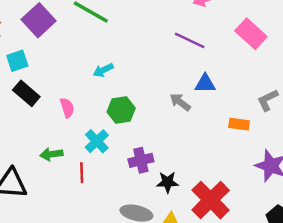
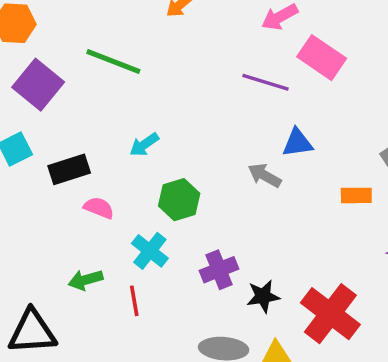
pink rectangle: (251, 34) -> (322, 58), moved
black rectangle: (26, 93) -> (69, 169), moved, turned -50
pink semicircle: (67, 108) -> (99, 208), turned -42

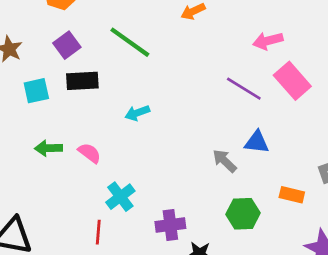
purple square: (38, 85) -> (67, 45), size x0.7
black rectangle: (69, 169) -> (82, 81), moved
green hexagon: (179, 200) -> (243, 214), moved
green arrow: (86, 280) -> (48, 148), moved

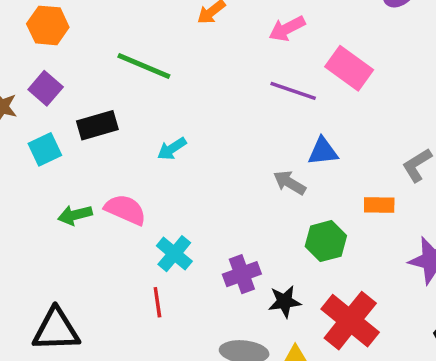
pink arrow: (268, 41) -> (287, 29), moved
purple square: (67, 45) -> (46, 88), moved
pink semicircle: (89, 153) -> (125, 210), size x1.4

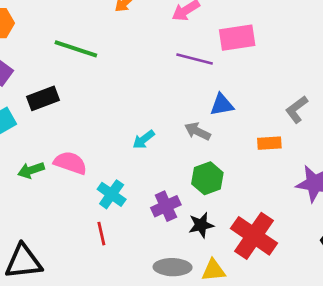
pink rectangle: (349, 68) -> (237, 38), turned -40
cyan arrow: (172, 149) -> (144, 140), moved
green hexagon: (326, 241) -> (207, 178), moved

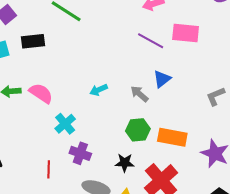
blue triangle: (222, 105) -> (162, 79), turned -42
orange rectangle: (269, 143) -> (172, 137), moved, size x1.6
purple cross: (166, 206) -> (80, 153), moved, turned 30
red line: (101, 234) -> (49, 169), moved

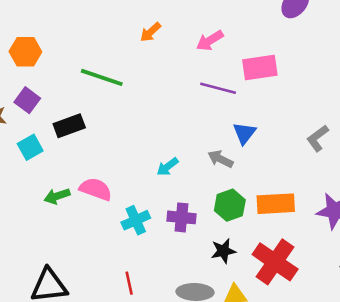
cyan cross: (65, 124) -> (136, 220), turned 30
purple cross: (80, 153) -> (182, 217), moved

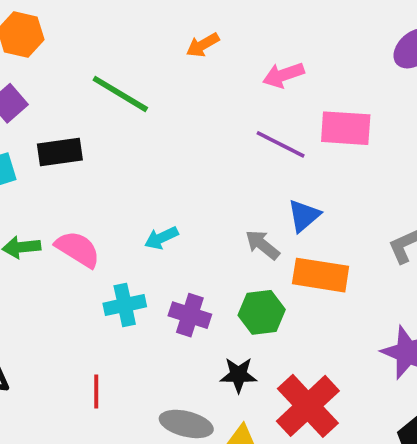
cyan arrow: (168, 167) -> (161, 238), moved
orange rectangle: (276, 204) -> (321, 275), moved

